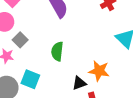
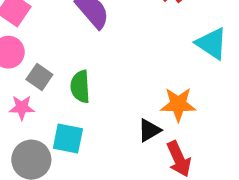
green semicircle: (57, 51) -> (80, 87), moved

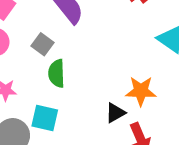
gray square: (39, 77) -> (43, 44), moved

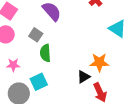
cyan square: (45, 118) -> (39, 82), turned -36

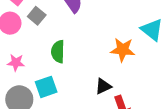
gray square: (36, 35) -> (37, 16), moved
orange star: (99, 62) -> (123, 50), moved

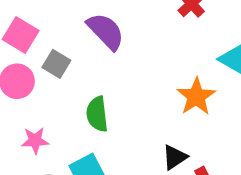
orange star: (123, 50) -> (196, 97), turned -30

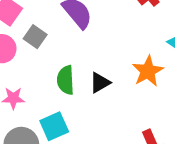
black triangle: (175, 157) -> (100, 83), moved

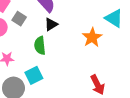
black triangle: (100, 83) -> (51, 24), moved

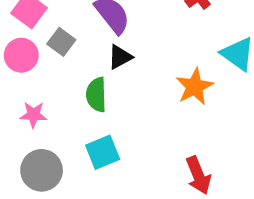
cyan square: (34, 75) -> (103, 152), moved

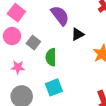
gray square: (61, 42) -> (33, 43), moved
black triangle: (120, 57) -> (78, 34), moved

